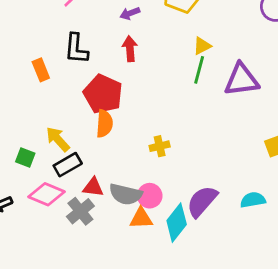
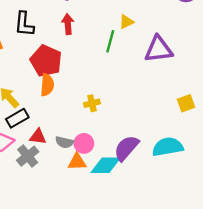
green line: (199, 70) -> (110, 41), moved
gray semicircle: (126, 194) -> (64, 142), size x0.7
cyan semicircle: (253, 200) -> (168, 147), size x1.5
cyan diamond: (177, 223) -> (106, 165), turned 52

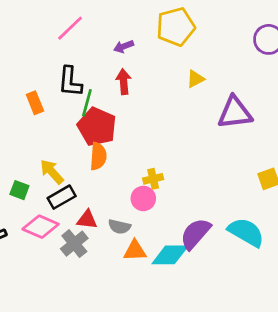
green line: (110, 41) -> (87, 103), moved
pink circle: (84, 143) -> (143, 199), moved
cyan semicircle: (168, 147) -> (246, 232), turned 40

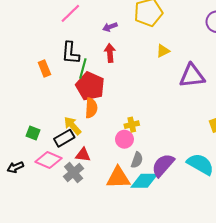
yellow arrow: (52, 172) -> (72, 126), moved
gray semicircle: (119, 227) -> (137, 160), moved, turned -84
orange triangle: (135, 251) -> (118, 178), size x1.4

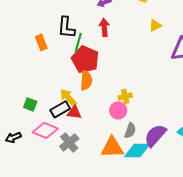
red triangle: (83, 155) -> (74, 112), moved

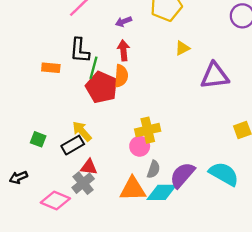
orange rectangle: (41, 42) -> (51, 68), turned -63
orange semicircle: (86, 80) -> (121, 76), moved
yellow cross: (125, 96) -> (148, 130), size x1.5
red triangle: (74, 112) -> (89, 167), moved
pink diamond: (45, 130) -> (55, 200), moved

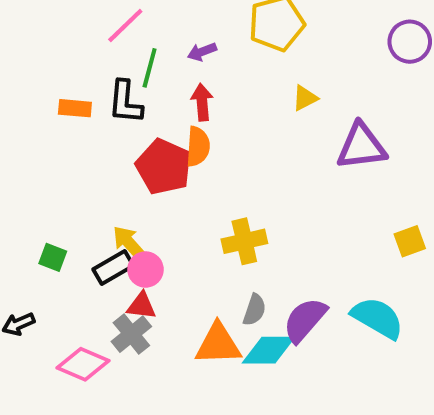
orange rectangle: (51, 68) -> (75, 108), moved
green line: (93, 68) -> (150, 68), moved
pink circle: (140, 146) -> (146, 270), moved

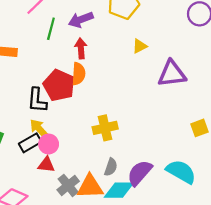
purple arrow: (202, 52) -> (81, 20), size x1.5
black L-shape: (125, 102) -> (37, 100), moved
gray cross: (131, 334) -> (68, 185), moved

